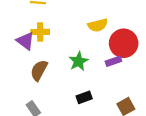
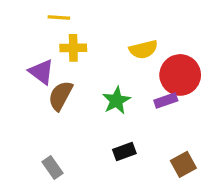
yellow cross: (40, 32) -> (73, 48), moved
brown semicircle: (39, 70) -> (61, 96), moved

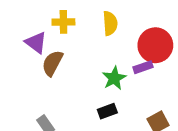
yellow semicircle: (143, 49) -> (110, 23), moved, turned -80
green star: (116, 100) -> (114, 78), moved

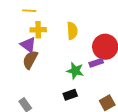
purple triangle: (36, 42) -> (28, 45), moved
green star: (114, 78) -> (75, 71), turned -30

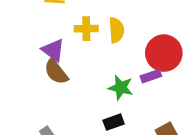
yellow cross: (38, 30) -> (86, 29), moved
brown semicircle: (30, 60) -> (56, 72), turned -66

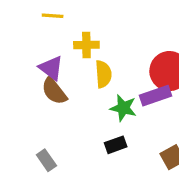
yellow semicircle: (116, 30) -> (103, 74), moved
purple rectangle: (151, 76) -> (156, 96), size x1.4

